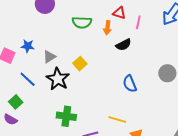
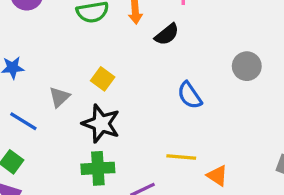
gray triangle: (49, 57) -> (59, 97), moved
black star: (58, 79) -> (101, 124), moved

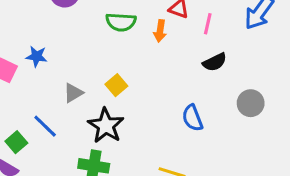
black semicircle: (167, 34) -> (215, 62), moved
blue line: (23, 121) -> (45, 126), moved

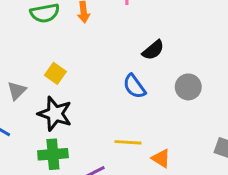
black semicircle: (215, 62) -> (153, 50), moved
gray circle: (251, 103) -> (188, 87), moved

